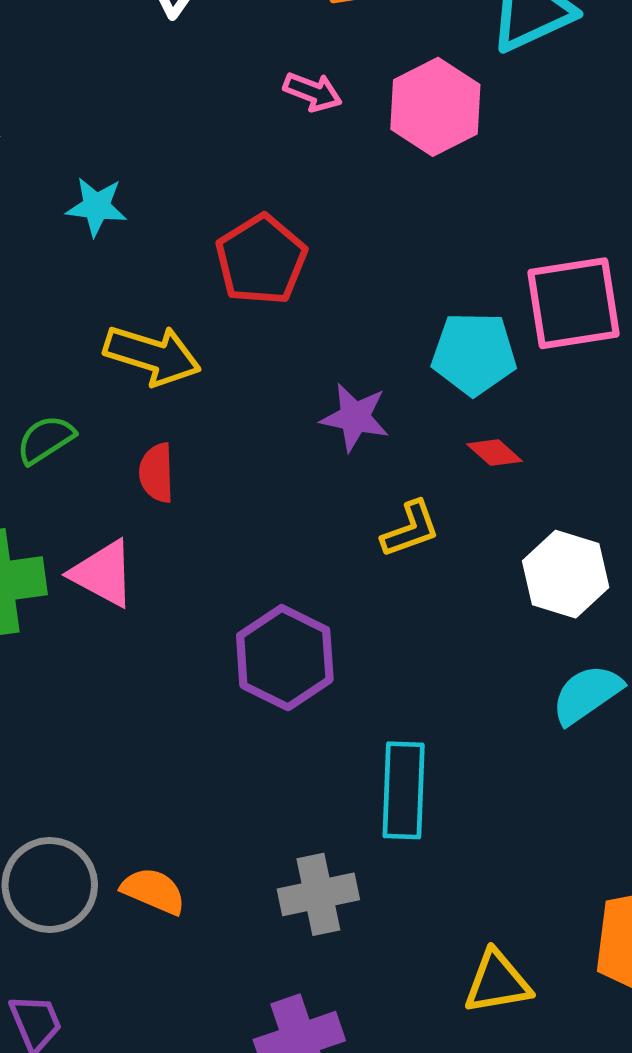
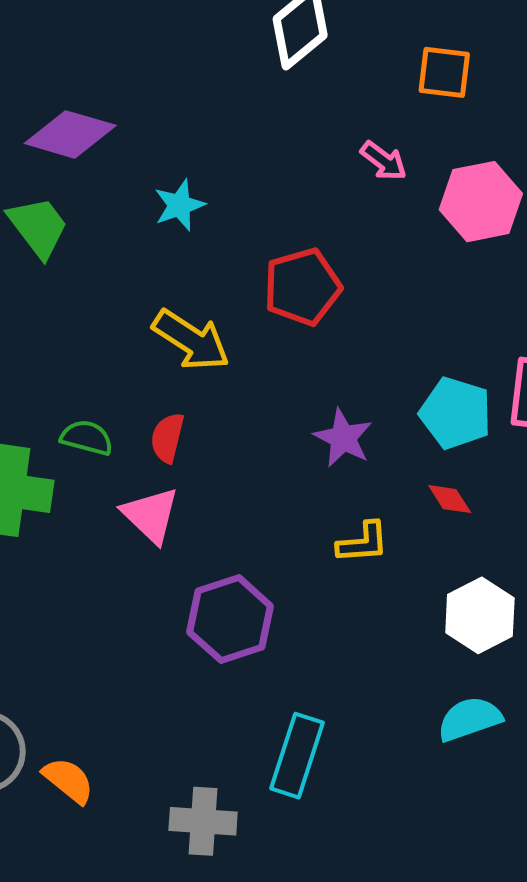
cyan star: (96, 207) -> (180, 205), turned 30
green semicircle: (46, 440) -> (87, 438), moved, turned 32
pink triangle: (103, 574) -> (151, 515), moved

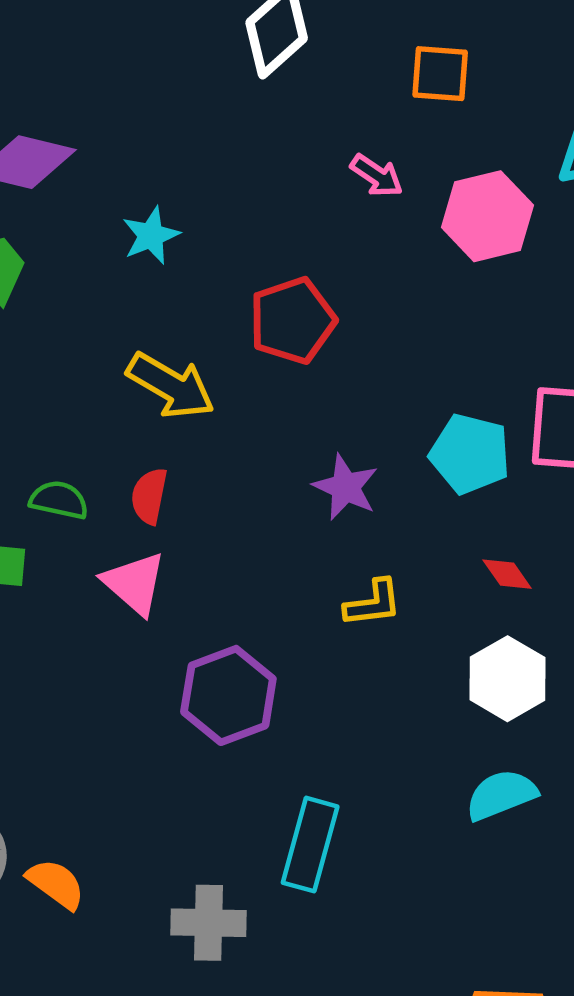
red diamond: (450, 499) -> (507, 574), moved

